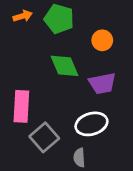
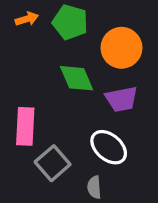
orange circle: (102, 40) -> (121, 48), size x1.6
white ellipse: (91, 124) -> (109, 147), turned 56

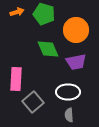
white ellipse: (109, 147) -> (68, 92), turned -40
gray semicircle: (94, 187) -> (69, 115), moved

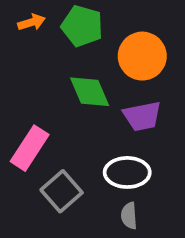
pink rectangle: (16, 79) -> (30, 148), turned 30

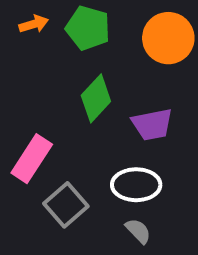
orange circle: (142, 56) -> (168, 38), moved
green diamond: (90, 92) -> (96, 98), turned 66
gray semicircle: (129, 216) -> (138, 231), turned 140

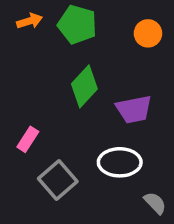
orange circle: (168, 38) -> (148, 33), size x0.6
pink rectangle: (32, 159) -> (28, 139), size x0.6
gray semicircle: (138, 231) -> (155, 203), moved

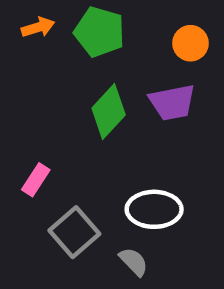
purple trapezoid: (134, 109) -> (172, 102), moved
gray semicircle: (155, 203) -> (134, 262), moved

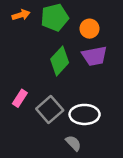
green pentagon: (99, 32) -> (55, 17), turned -30
orange circle: (190, 43) -> (89, 29), moved
gray square: (74, 232) -> (50, 109), moved

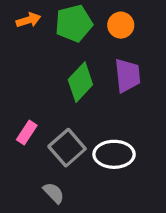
orange circle: (89, 29) -> (121, 25), moved
purple trapezoid: (94, 56) -> (127, 75), turned -85
gray semicircle: (73, 143) -> (54, 193), moved

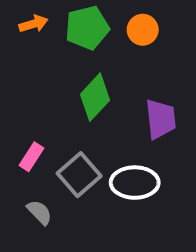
purple trapezoid: (127, 75) -> (161, 119), moved
gray semicircle: (54, 193) -> (39, 212), moved

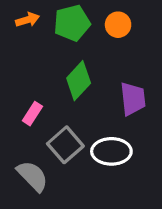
pink rectangle: (32, 157) -> (32, 114), moved
gray semicircle: (39, 212) -> (32, 176), size x1.5

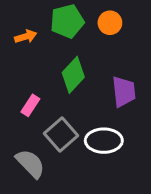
orange arrow: (28, 20) -> (26, 37), moved

